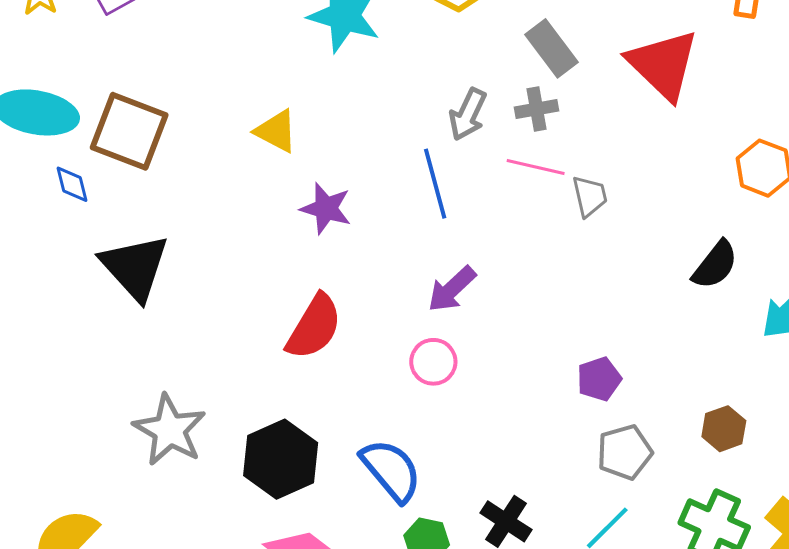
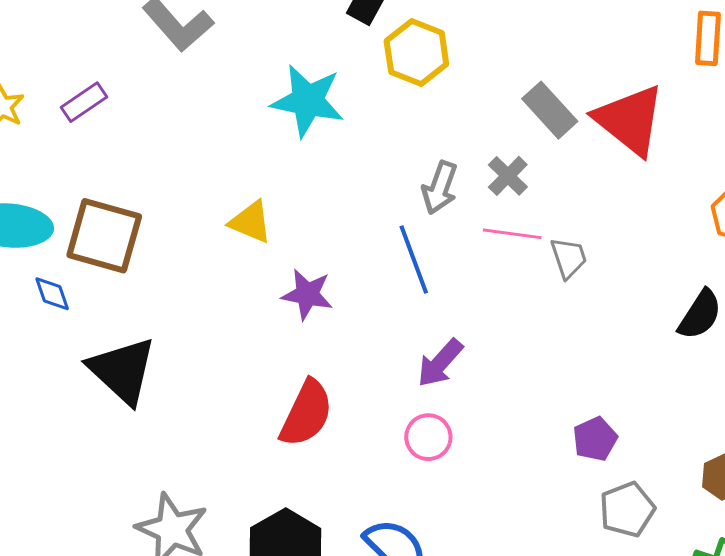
gray rectangle: (551, 48) -> (550, 110), moved
gray cross: (537, 109) -> (508, 176), turned -30

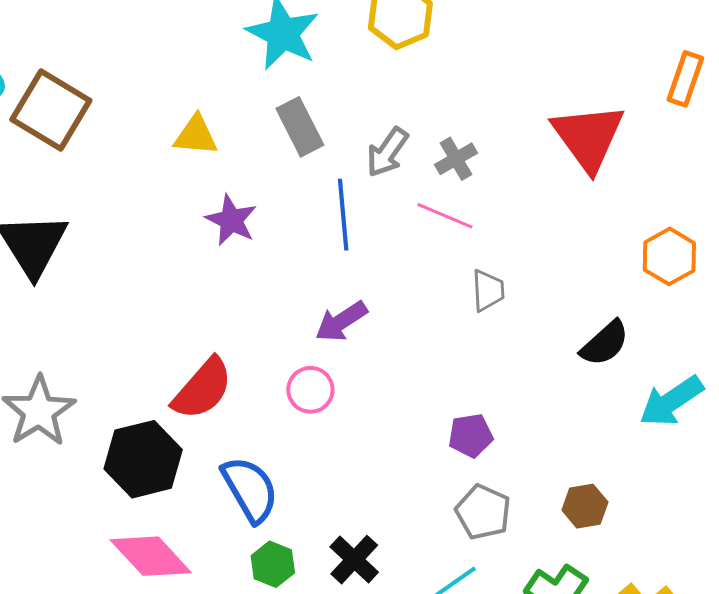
gray rectangle: (550, 110) -> (300, 127), moved
yellow triangle: (251, 222) -> (196, 135), turned -33
gray trapezoid: (569, 258) -> (488, 291), moved
red semicircle: (306, 413) -> (203, 389), moved
gray pentagon: (627, 509) -> (483, 512), turned 30

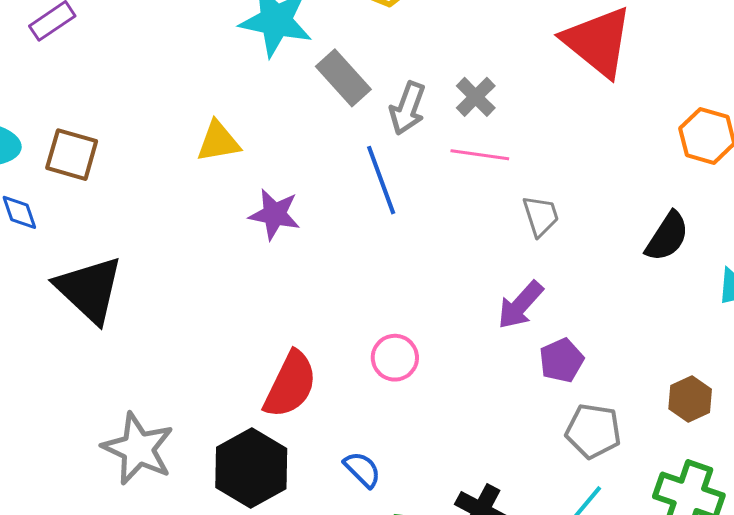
brown square: (51, 110) -> (72, 155), size x0.7
gray rectangle: (300, 127) -> (343, 78), moved
purple arrow: (341, 321) -> (520, 305), moved
blue semicircle: (250, 489) -> (362, 469), size x0.6

